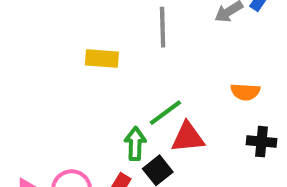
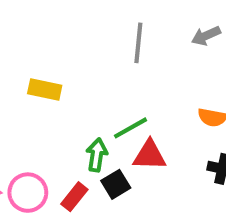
yellow rectangle: (102, 59) -> (45, 89), moved

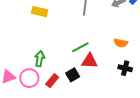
yellow rectangle: (45, 89) -> (40, 12), moved
green arrow: (97, 155) -> (40, 59), moved

